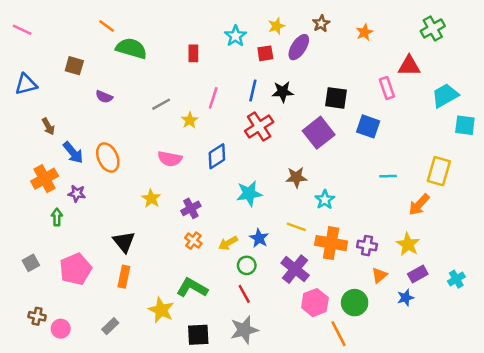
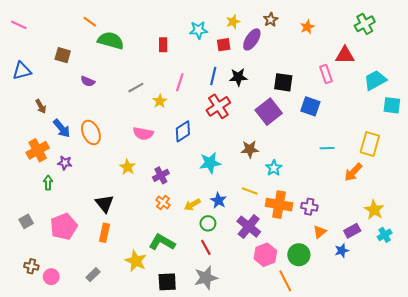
cyan star: (236, 36) -> (199, 30), turned 30
yellow star: (408, 244) -> (374, 210), moved

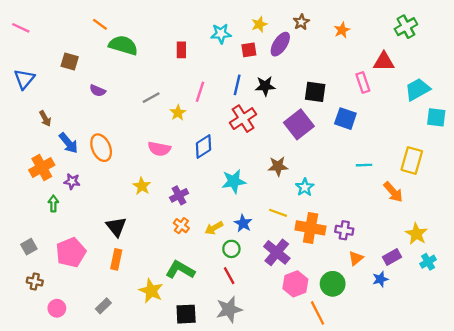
blue triangle: (22, 71) -> (24, 79), turned -36
orange arrow: (353, 172) -> (393, 192), turned -84
brown cross: (31, 266) -> (35, 281), moved

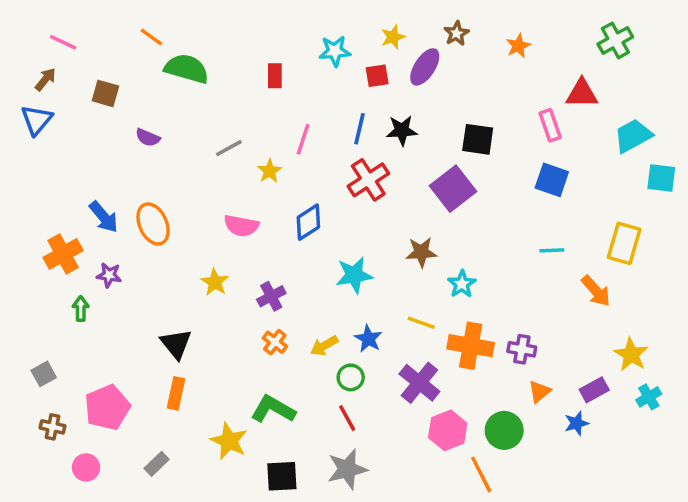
pink line: (21, 28) -> (63, 42), moved
brown arrow: (45, 119) -> (45, 79), moved, turned -112
blue square: (345, 119) -> (552, 180), moved
pink pentagon: (71, 252) -> (107, 407), moved

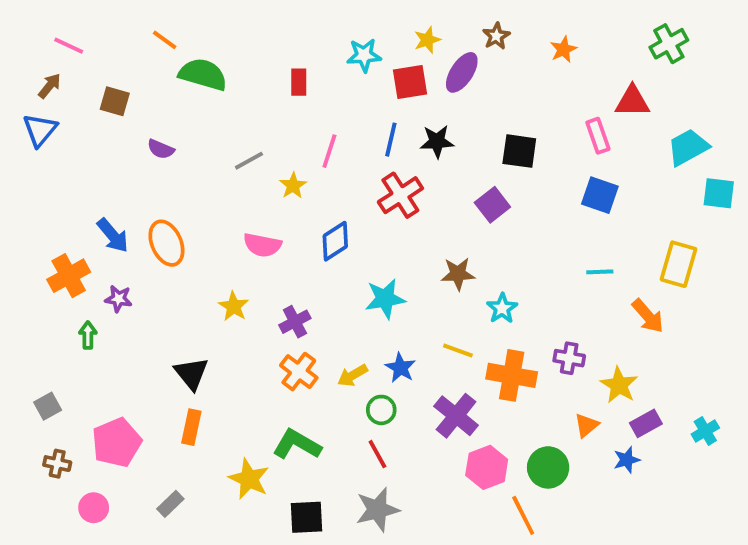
red square: (377, 76) -> (410, 82), size x1.4
purple square: (453, 189) -> (492, 205), size x0.7
orange cross: (275, 342) -> (299, 372), size x1.4
purple cross: (522, 349) -> (569, 358), moved
yellow star: (631, 355) -> (619, 385), moved

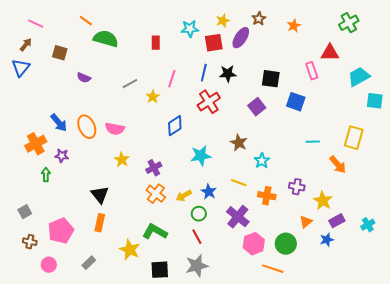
blue square: (600, 195) -> (296, 102), moved
pink semicircle: (262, 245) -> (115, 129), moved
brown star: (458, 274) -> (239, 143), turned 30
orange cross: (512, 375) -> (267, 196), size x0.7
orange line: (523, 515) -> (273, 269), turned -45

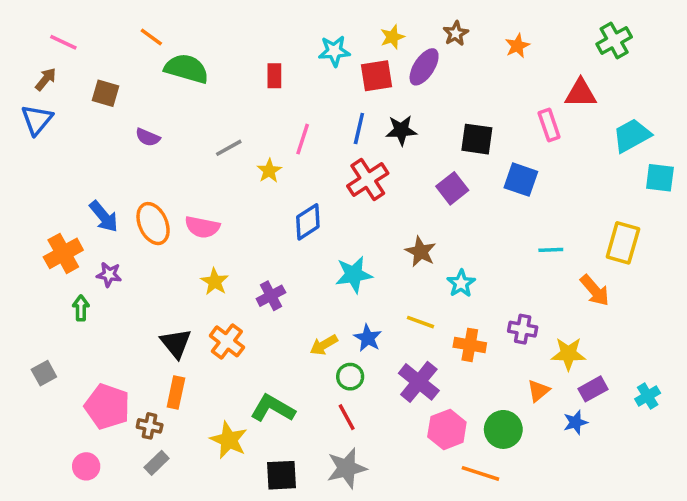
orange cross: (156, 194) -> (227, 341), moved
yellow star: (323, 201) -> (568, 354), turned -30
pink pentagon: (61, 231) -> (107, 407), turned -30
brown cross: (30, 242) -> (150, 426), moved

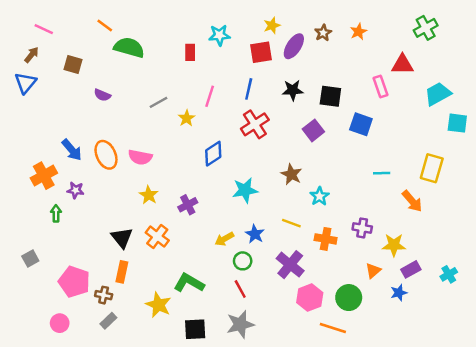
brown star: (456, 33) -> (323, 33), moved
cyan star: (334, 51) -> (219, 35), moved
black star: (401, 130) -> (293, 90), moved

